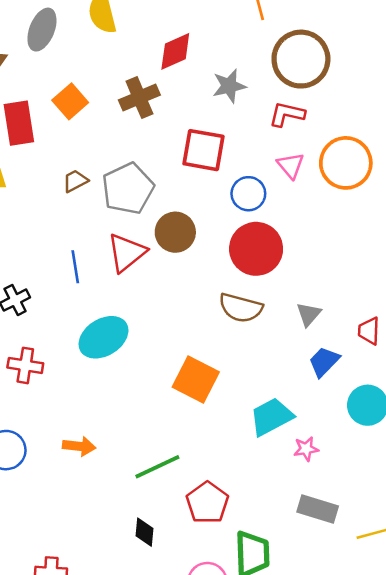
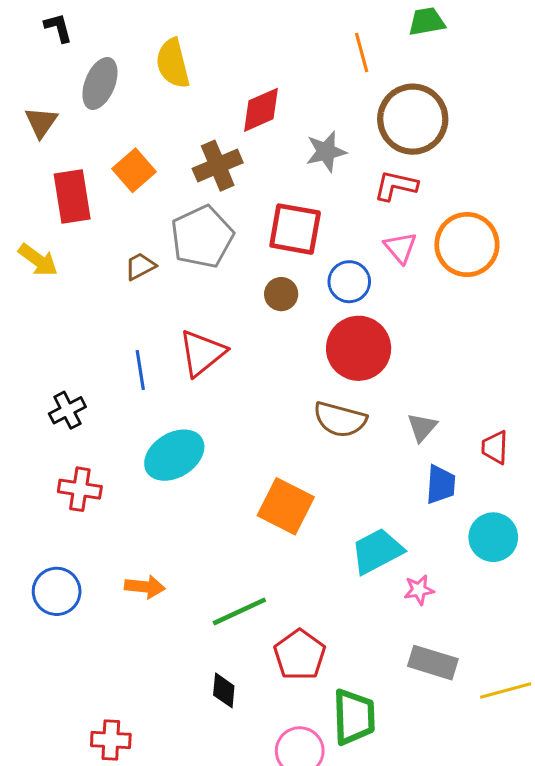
gray pentagon: (128, 189) -> (202, 237), moved
brown circle: (175, 232) -> (281, 294), moved, size x0.7
blue trapezoid: (324, 362) -> (441, 485), turned 140

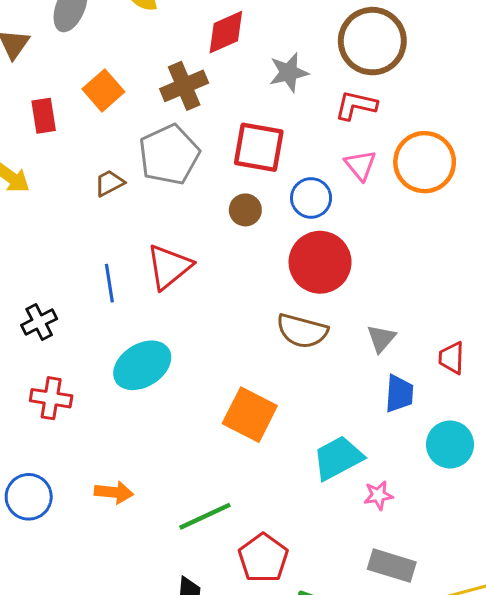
red rectangle: (72, 197) -> (44, 116), size x0.7

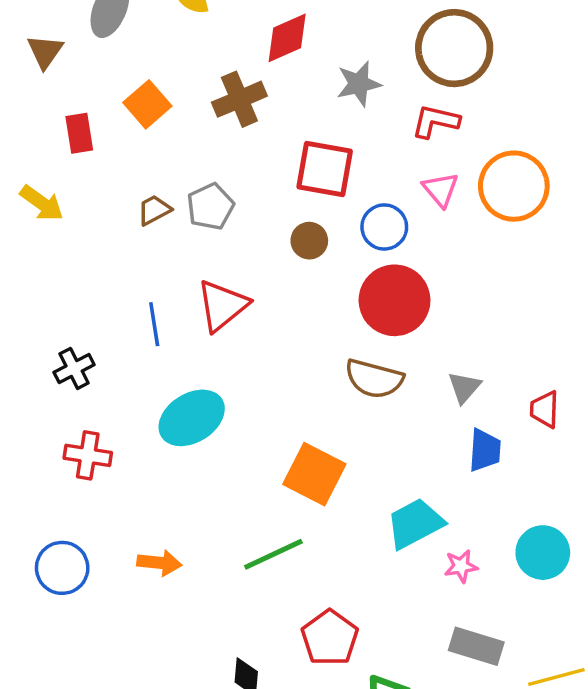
gray pentagon: (169, 155) -> (210, 207), moved, size x0.7
cyan circle: (450, 445) -> (543, 553), moved
green line: (205, 516) -> (273, 554), moved

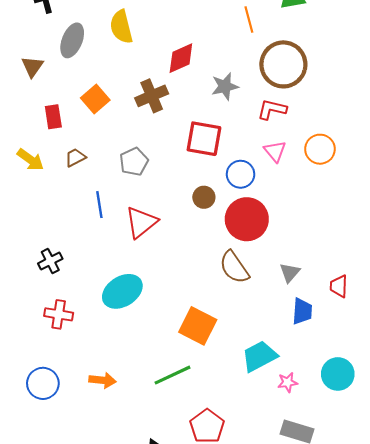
orange circle: (514, 186) -> (320, 149), size x0.7
brown trapezoid: (154, 210) -> (75, 158), moved
brown circle: (309, 241) -> (204, 197), moved
blue line: (154, 324) -> (99, 205), moved
brown semicircle: (374, 379) -> (234, 267), turned 40

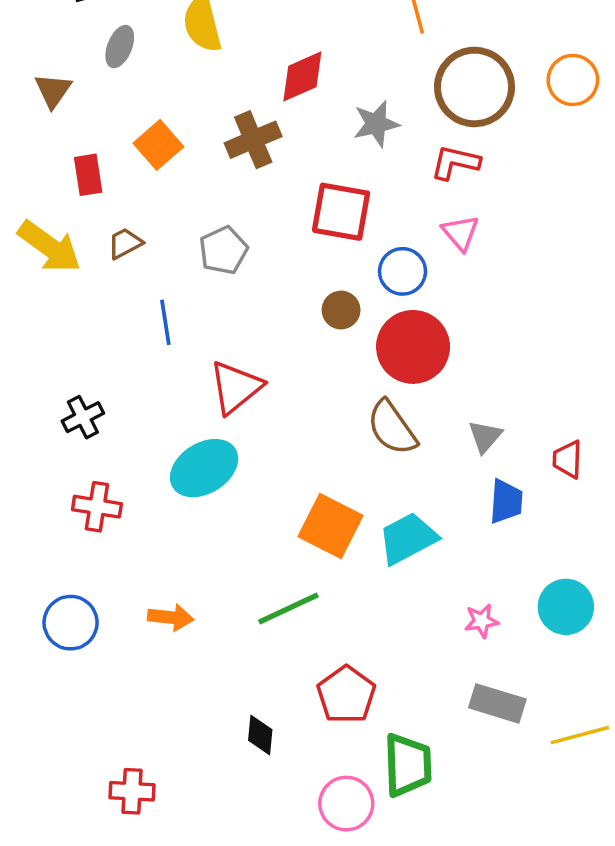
gray ellipse: (72, 40) -> (120, 47), size x0.7
orange circle: (320, 149) -> (573, 80), moved
yellow arrow: (30, 160) -> (49, 247), size x1.4
red triangle: (141, 222) -> (236, 387), moved
cyan trapezoid: (259, 356) -> (408, 538), moved

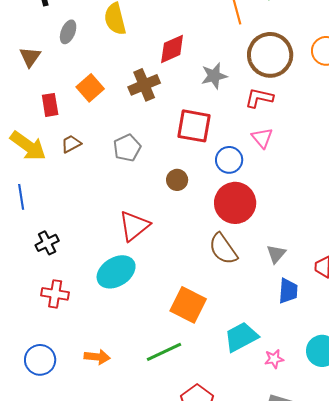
brown circle: (341, 310) -> (177, 180), moved
blue line: (165, 322) -> (21, 197), moved
cyan trapezoid: (408, 538) -> (241, 337), moved

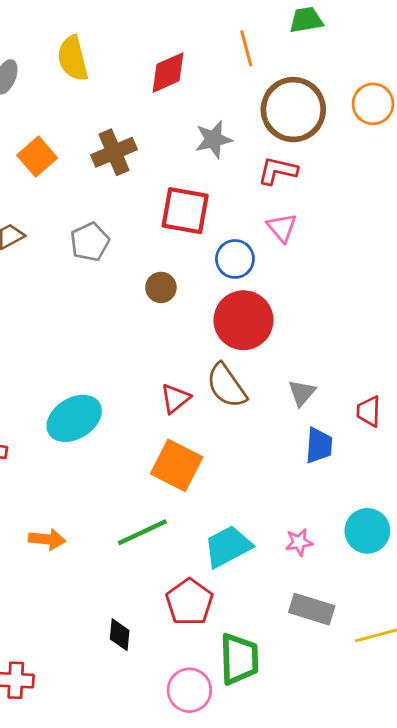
red diamond: (172, 49) -> (168, 73), moved
red triangle: (134, 226) -> (175, 398), moved, size x0.7
cyan trapezoid: (241, 337) -> (228, 546), moved

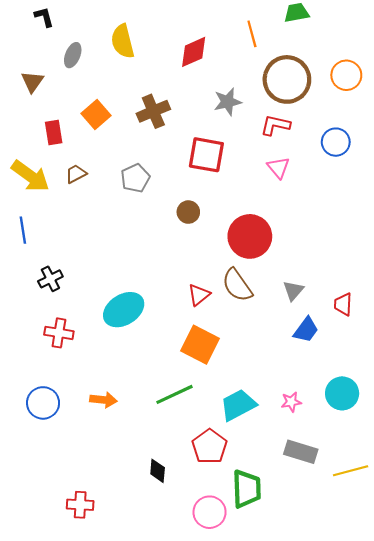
blue circle: (235, 259) -> (336, 142), moved
blue trapezoid: (319, 445) -> (306, 330), turned 32

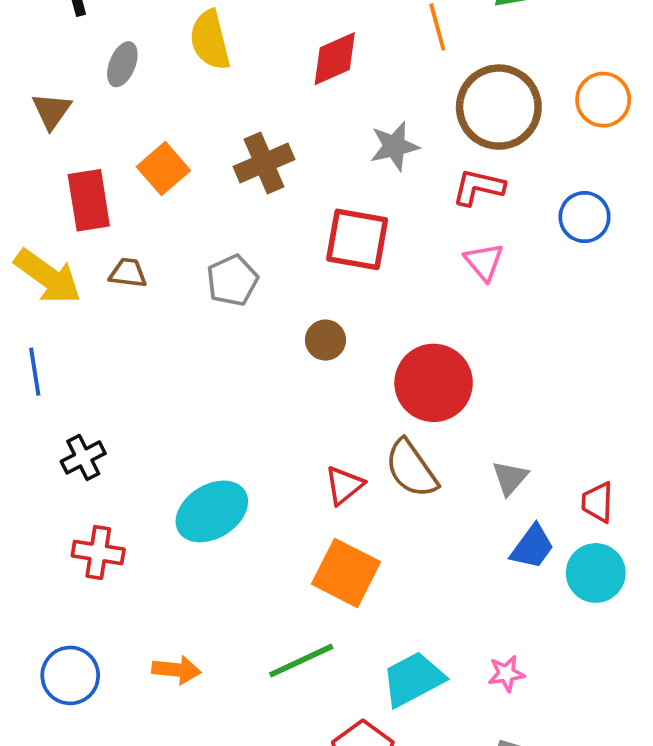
red rectangle: (54, 133) -> (89, 200), size x1.4
brown trapezoid: (76, 174) -> (128, 273), turned 35
cyan circle: (342, 393) -> (596, 573), moved

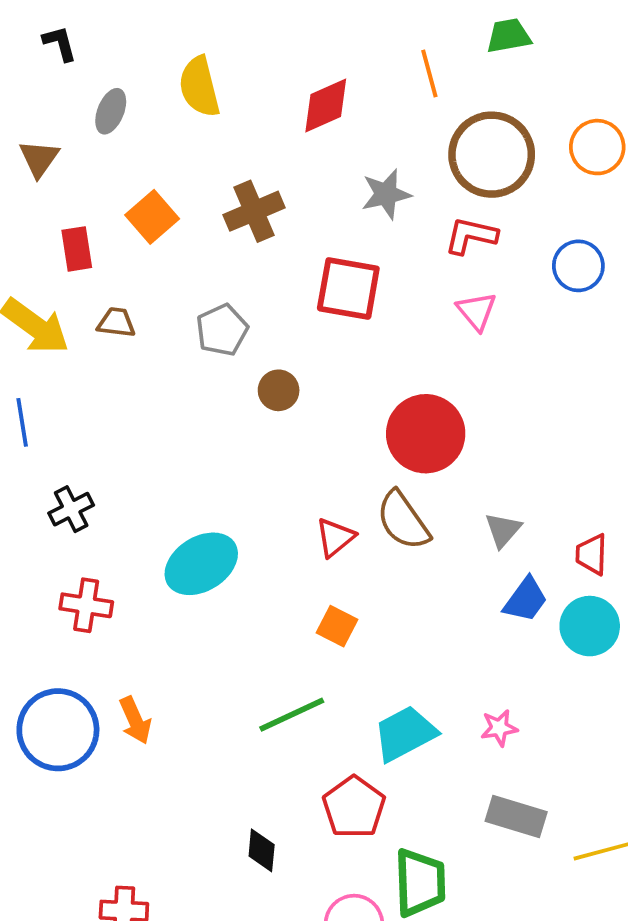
red rectangle: (89, 200) -> (77, 249), size x0.7
brown circle: (325, 340) -> (279, 390), moved
orange square: (346, 573) -> (337, 626), size x0.6
orange arrow: (176, 670) -> (135, 720), moved, turned 60
blue circle: (70, 675) -> (58, 730), size x1.4

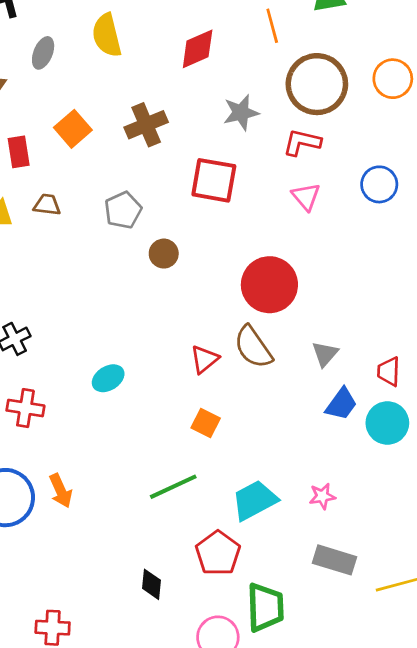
blue circle: (578, 266) -> (379, 184), moved
cyan ellipse: (201, 564) -> (108, 378), size x0.6

